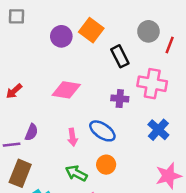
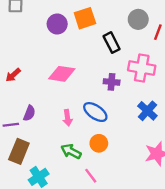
orange square: (91, 30) -> (85, 18), turned 35

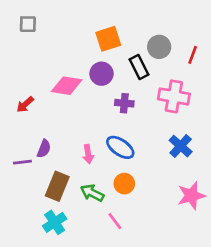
gray circle: (138, 19) -> (159, 47), moved
purple circle: (57, 24) -> (102, 74), moved
pink diamond: (62, 74) -> (67, 86), moved
purple cross: (112, 82) -> (124, 103), moved
brown rectangle: (19, 151) -> (57, 186), moved

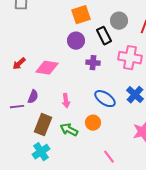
pink diamond: (67, 86) -> (47, 68), moved
blue ellipse: (120, 147) -> (105, 99), moved
pink line: (115, 221) -> (109, 157), moved

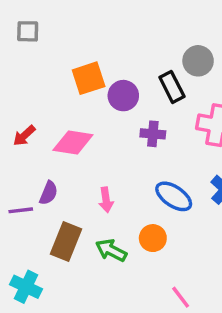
orange square: (81, 15) -> (89, 78), moved
cyan cross: (41, 152) -> (26, 287), moved, turned -30

